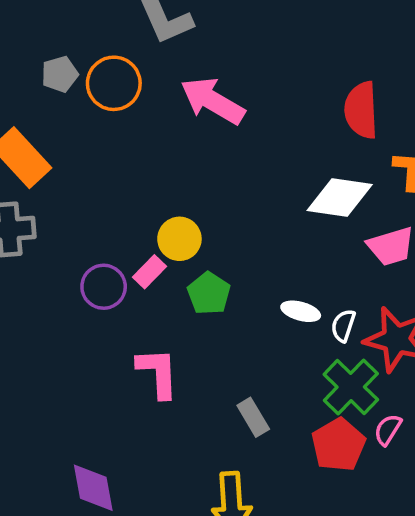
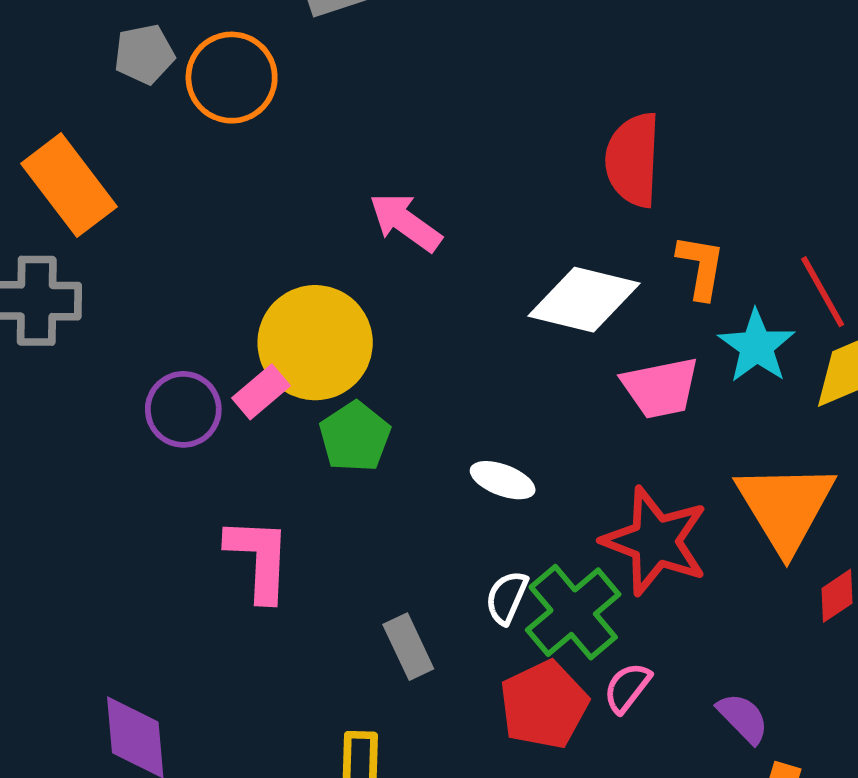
pink arrow: (213, 101) -> (405, 222), moved, size x0.7
yellow circle: (179, 239) -> (315, 343), size x1.6
white semicircle: (343, 326) -> (507, 597), moved

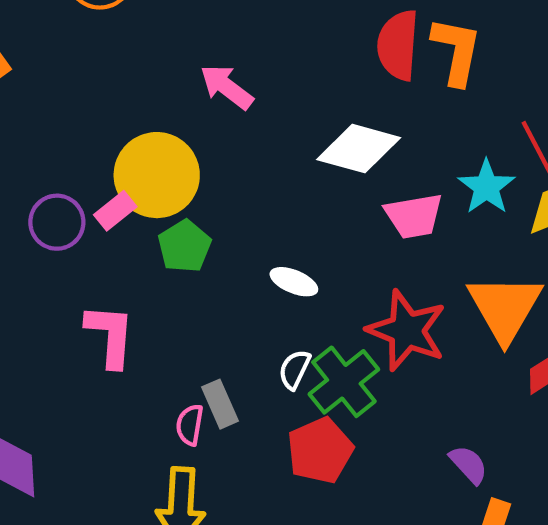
orange L-shape: (701, 267) -> (456, 51), moved, size x1.4
pink semicircle: (627, 688) -> (190, 425), moved, turned -30

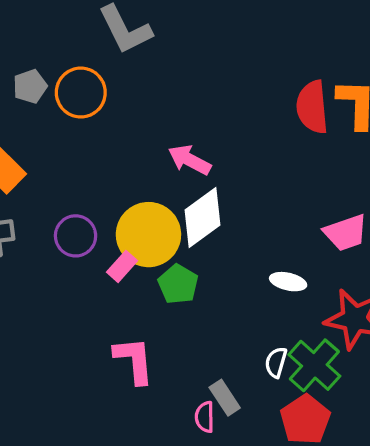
white diamond: (359, 149) -> (203, 218), moved, turned -42
purple circle: (57, 222) -> (76, 236), moved
white ellipse: (294, 282) -> (288, 282), moved

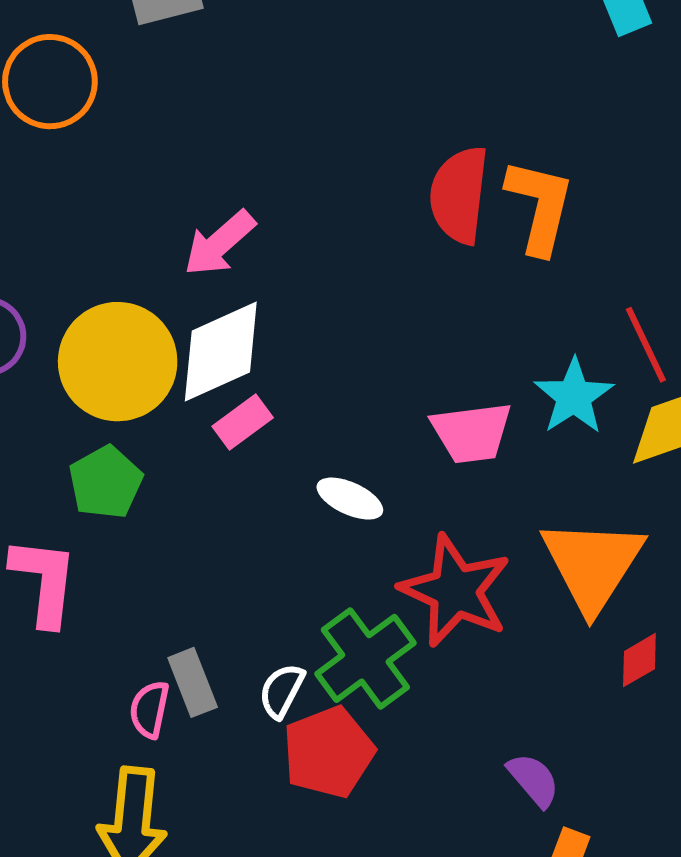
pink arrow: (190, 160) -> (219, 243), turned -81
pink rectangle: (122, 266) -> (243, 422), moved
green pentagon: (178, 284) -> (106, 482), moved
white semicircle: (276, 362) -> (282, 691), moved

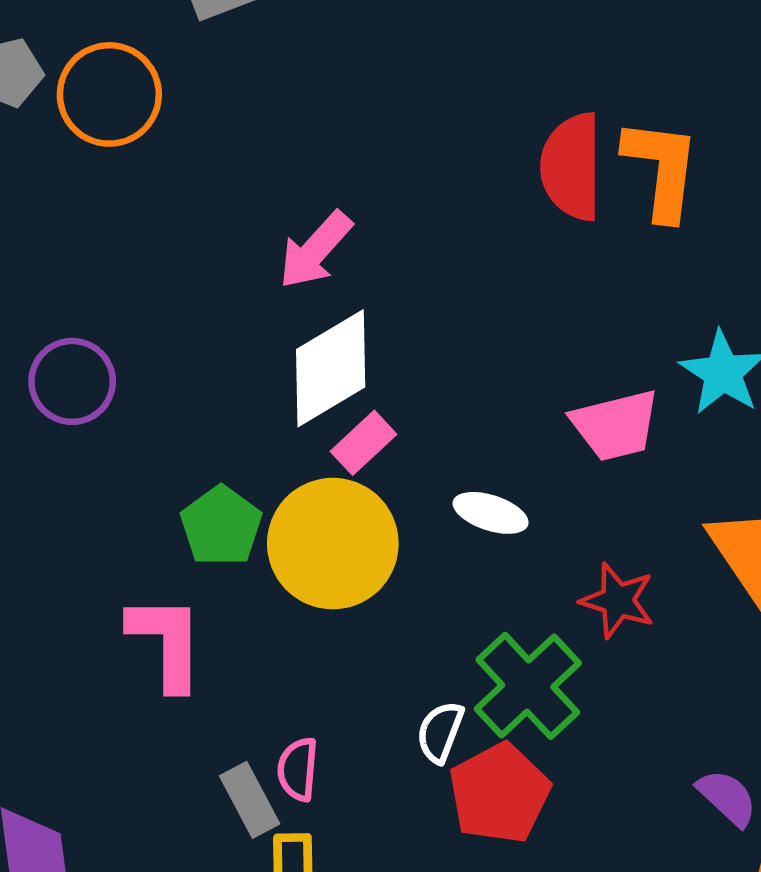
yellow circle: (118, 362) -> (333, 544), moved
red star: (455, 591) -> (618, 601), size x0.6
gray rectangle: (193, 682) -> (250, 800), moved

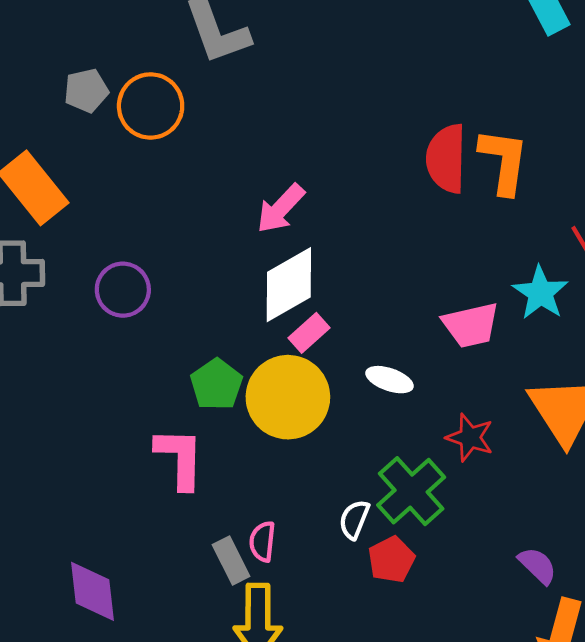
red pentagon: (499, 793) -> (391, 560), size x0.7

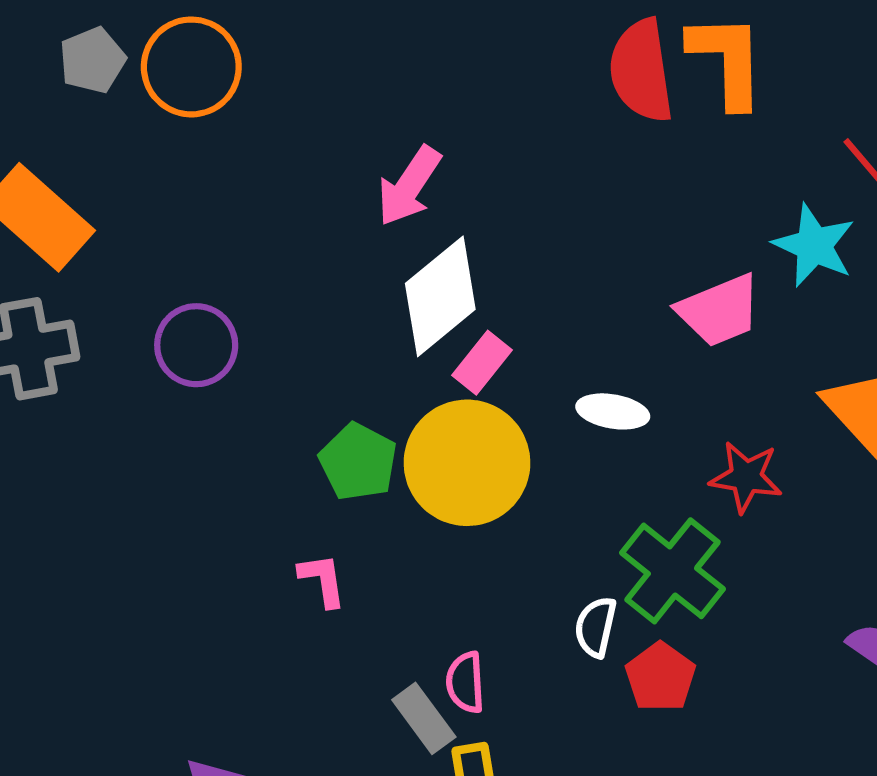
pink L-shape: (180, 458) -> (322, 580), size x0.6

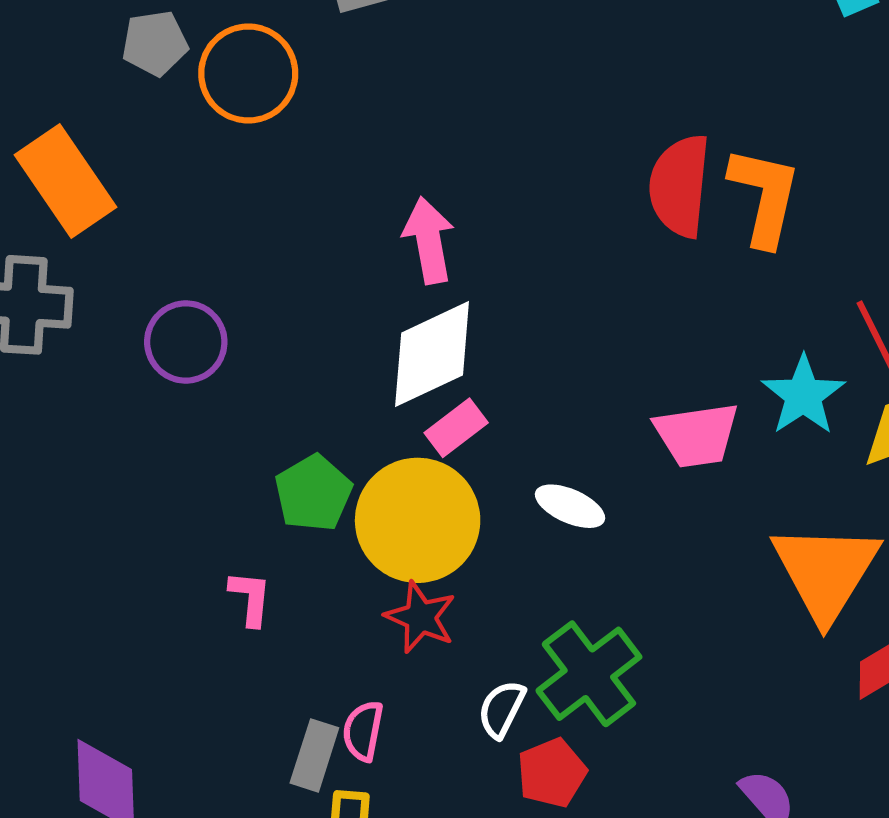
pink arrow: (409, 186) -> (429, 240), turned 122
red star: (746, 477) -> (420, 617), moved
gray rectangle: (424, 718) -> (314, 755), turned 40

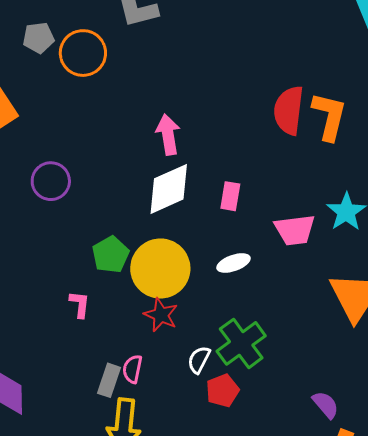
pink rectangle: (456, 428) -> (230, 196), moved, turned -44
white ellipse: (570, 506) -> (233, 263), turned -44

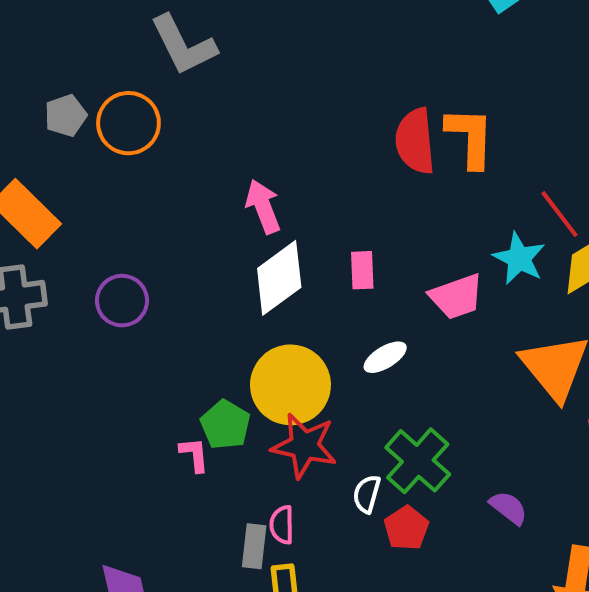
green pentagon: (111, 255) -> (225, 425), moved
red star: (161, 315) -> (304, 446), size x1.4
purple semicircle: (326, 405) -> (508, 508), moved

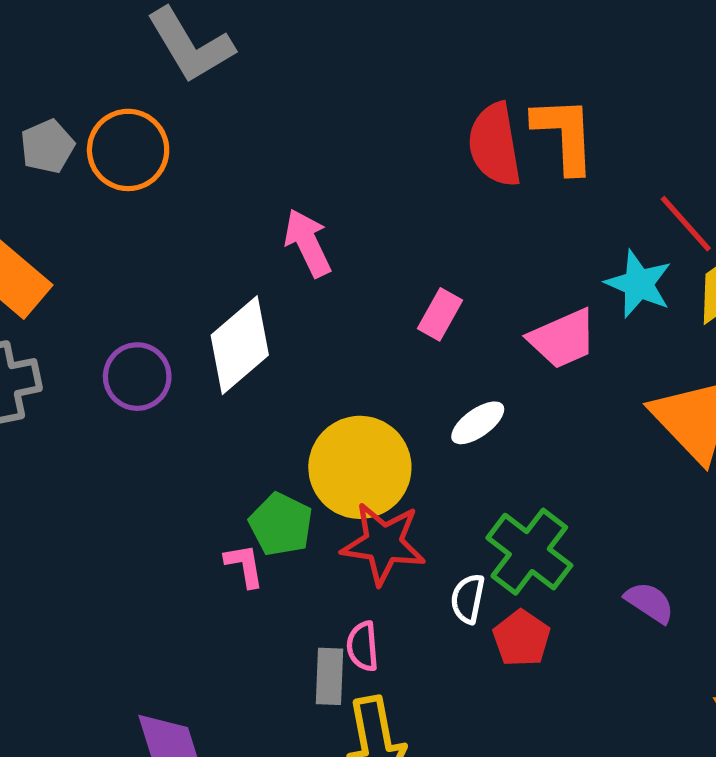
pink rectangle: (362, 270) -> (440, 314), turned 36
white diamond: (279, 278) -> (240, 345), moved

